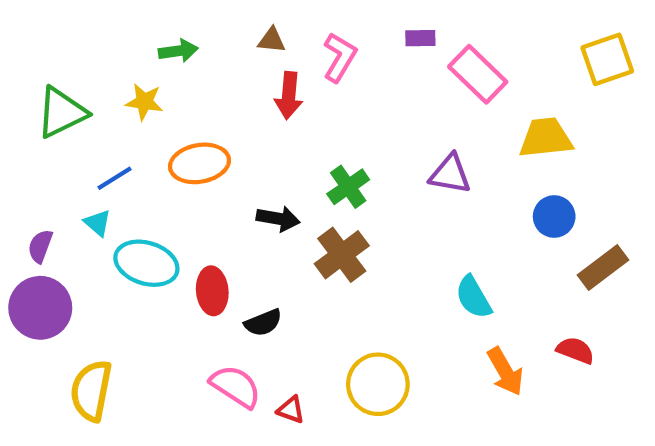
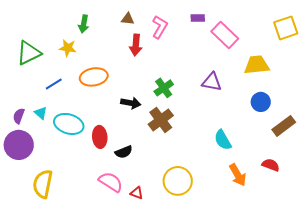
green arrow: (178, 51) -> (84, 24), turned 108
cyan triangle: (98, 223) -> (41, 113), moved

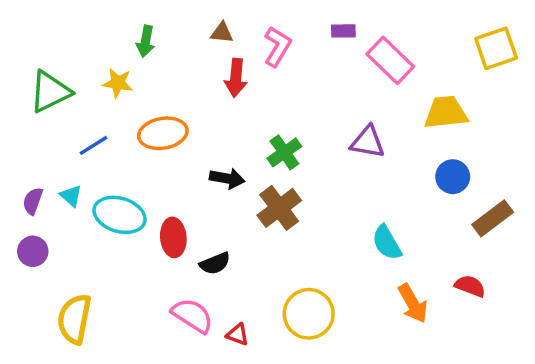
purple circle: (19, 145) -> (33, 251), size x0.6

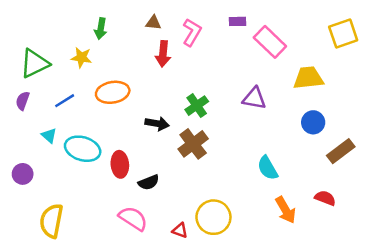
purple semicircle: (33, 201) -> (23, 101), moved
red triangle: (238, 335) -> (180, 230), moved

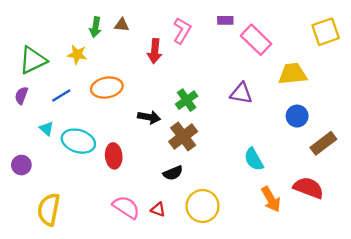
brown triangle: (153, 23) -> (122, 25), moved
black semicircle: (149, 182) -> (173, 173), moved
red semicircle: (325, 198) -> (308, 188), size x1.5
red triangle: (180, 230) -> (158, 209), moved

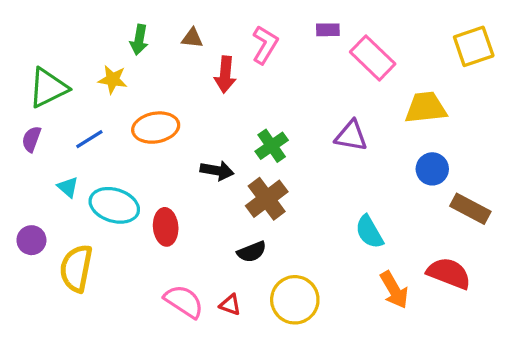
brown triangle: (122, 25) -> (192, 38), moved
brown rectangle: (323, 143) -> (470, 209), turned 65
yellow semicircle: (49, 209) -> (76, 268), moved

